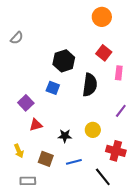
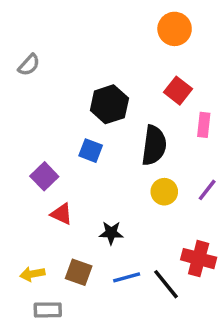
red triangle: (36, 125) -> (61, 214), turned 40
yellow circle: (93, 130) -> (164, 192), moved
yellow arrow: (19, 151) -> (32, 274), moved, turned 104
black line: (103, 177) -> (166, 284), moved

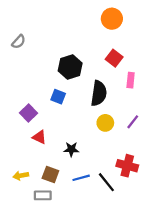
gray rectangle: (48, 310) -> (43, 195), moved

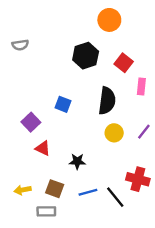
orange circle: (112, 19) -> (109, 20), moved
gray semicircle: (19, 42) -> (20, 45), turned 40
black hexagon: (70, 67) -> (86, 56), moved

